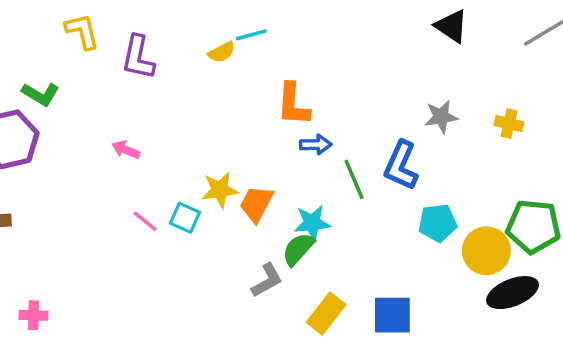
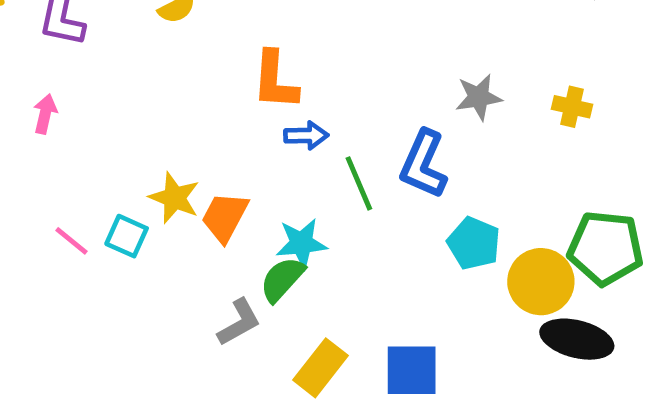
pink arrow: (126, 150) -> (45, 114), moved, turned 80
yellow star: (220, 190) -> (174, 198), turned 30
cyan pentagon: (438, 223) -> (474, 243), turned 30
black ellipse: (513, 293) -> (577, 339), turned 36

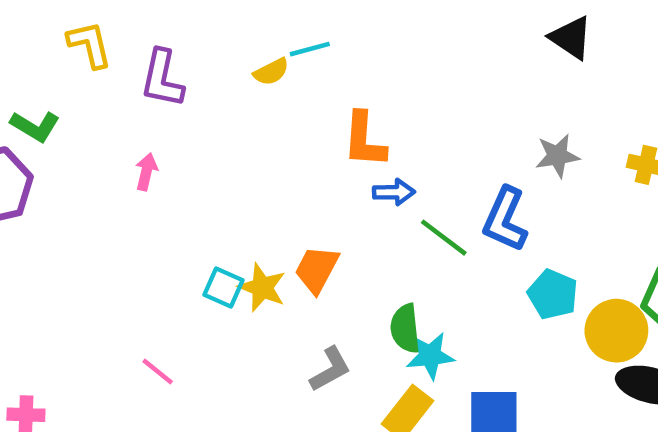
green line: (359, 183) -> (444, 238), turned -30
yellow star: (174, 198) -> (262, 288), moved
pink line: (71, 241) -> (158, 372), moved
cyan star: (301, 243) -> (430, 356), moved
green semicircle: (282, 279) -> (405, 328), moved, turned -48

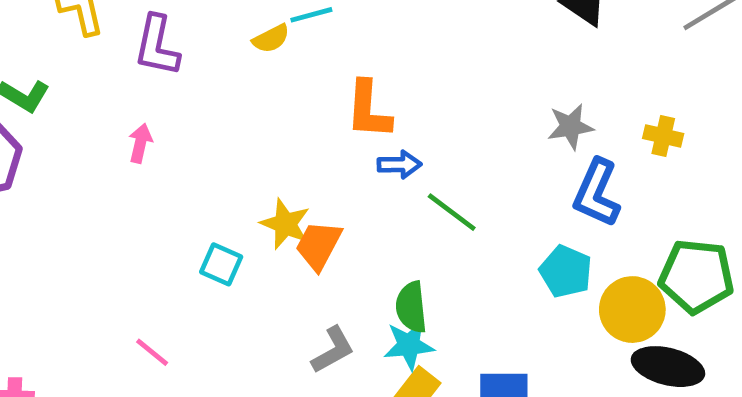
blue L-shape: (505, 219) -> (597, 193), moved
yellow star: (262, 288) -> (285, 224), moved
cyan star: (430, 356) -> (409, 345), moved

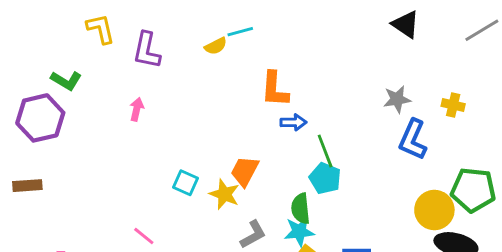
green line: (452, 212) -> (325, 151), turned 32
yellow star: (285, 224) -> (224, 194), moved
cyan pentagon: (566, 271) -> (325, 178), moved

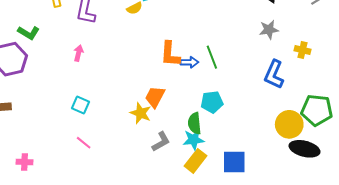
orange L-shape: (275, 89) -> (170, 54), moved
gray star: (397, 99) -> (269, 30), moved
green line: (325, 151) -> (212, 57), moved
cyan pentagon: (325, 178) -> (212, 102), turned -30
cyan square: (186, 183) -> (81, 105), moved

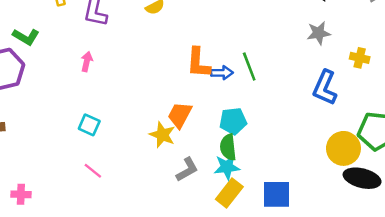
cyan pentagon: (212, 102) -> (233, 121), moved

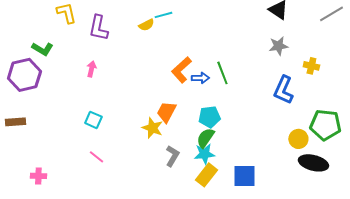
orange L-shape: (198, 63) -> (181, 70), turned 44
green semicircle: (228, 147) -> (205, 138), turned 40
yellow circle: (343, 148) -> (298, 139), size x0.7
gray L-shape: (187, 169) -> (172, 156), turned -30

